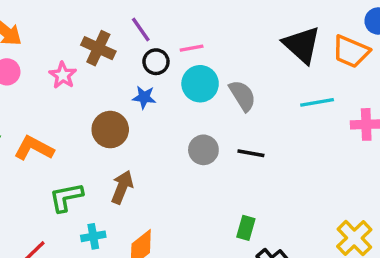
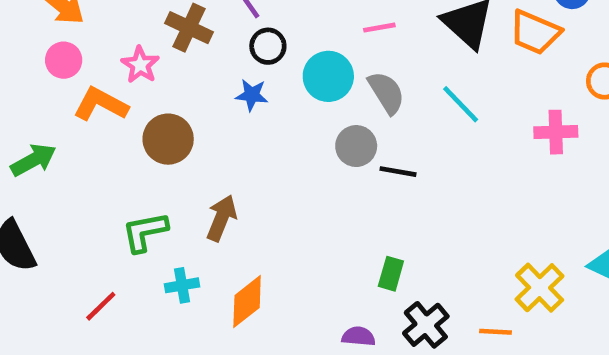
pink line: (192, 48) -> (379, 28), moved
cyan line: (317, 102) -> (461, 104), moved, turned 56
brown circle: (110, 130) -> (168, 139), moved
orange L-shape: (34, 148) -> (101, 104), moved
gray circle: (203, 150) -> (356, 146), moved

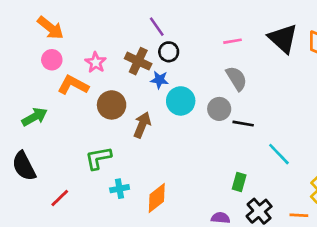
brown cross: (189, 28) -> (138, 61), moved
cyan circle: (328, 76) -> (181, 101), moved
cyan line: (461, 104) -> (279, 154), moved
brown arrow: (221, 218) -> (142, 125), moved
red line: (101, 306) -> (60, 198), moved

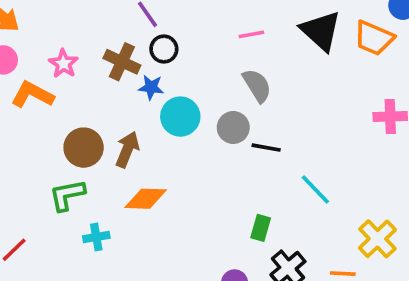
brown circle: (112, 105) -> (84, 148), moved
orange diamond: (157, 198) -> (146, 199), moved, turned 40

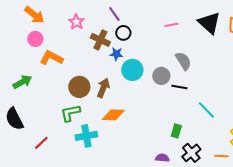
pink star: (63, 64) -> (76, 22), moved
gray semicircle: (257, 86) -> (183, 61), moved
cyan cross: (96, 237) -> (86, 136), size x1.5

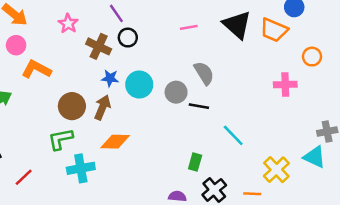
blue star: (116, 54) -> (110, 78), moved

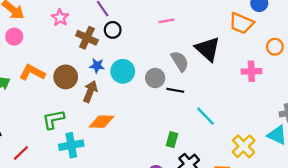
black triangle: (237, 25) -> (208, 49), moved
orange L-shape: (36, 69) -> (32, 72), moved
brown circle: (72, 106) -> (66, 77), moved

